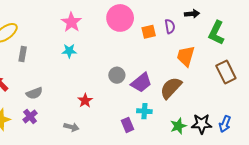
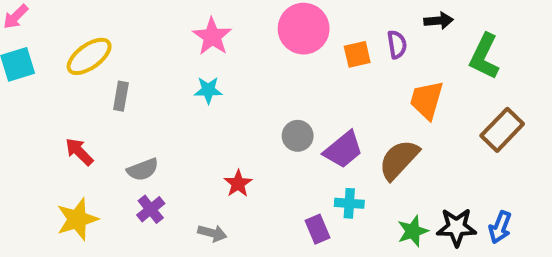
brown rectangle: (226, 72) -> (502, 130), turned 70
purple cross: (30, 116) -> (151, 209), moved

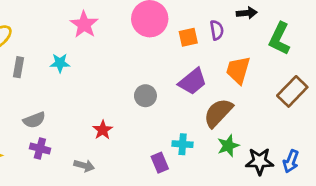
cyan star: (208, 90) -> (60, 63), moved
purple trapezoid: (343, 150) -> (193, 81), moved
purple cross: (151, 209) -> (40, 148), turned -36
green star: (413, 231) -> (228, 146), moved

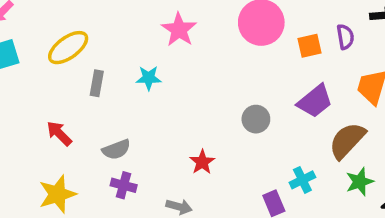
cyan cross: (183, 144) -> (302, 180), turned -30

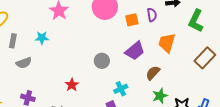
brown semicircle: (347, 141) -> (153, 73), size x0.7
gray semicircle: (116, 149) -> (24, 63), moved
cyan cross: (302, 180) -> (121, 89), moved

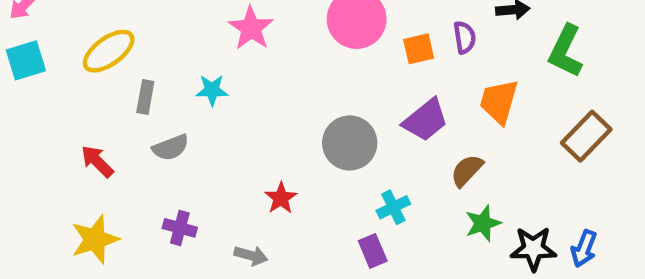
gray circle: (102, 61) -> (350, 143), size x1.5

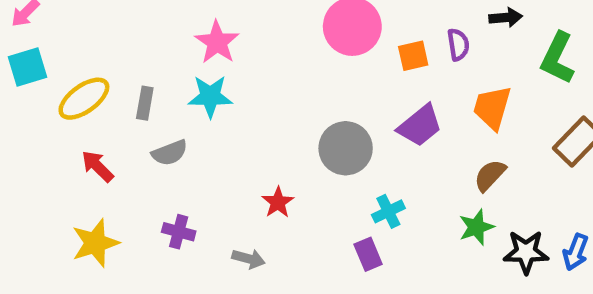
pink star: (251, 28) -> (217, 42), moved
yellow ellipse: (109, 51) -> (84, 99), moved
cyan star: (212, 90) -> (210, 96), size x1.4
brown semicircle: (467, 171) -> (490, 175), moved

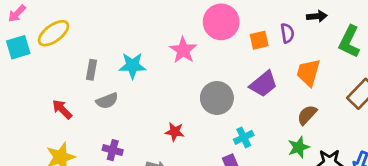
pink star: (217, 42) -> (183, 50), moved
yellow ellipse: (84, 99) -> (54, 33), moved
red star: (278, 202) -> (175, 132), turned -30

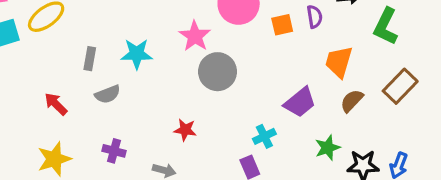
purple trapezoid: (263, 84) -> (300, 102), moved
gray circle: (217, 98) -> (218, 72), moved
brown semicircle: (307, 115) -> (352, 101), moved

